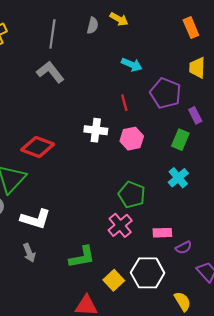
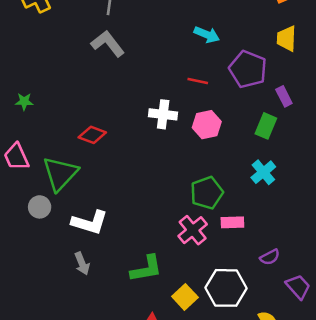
red line: (124, 103) -> (198, 81), turned -63
red diamond: (38, 147) -> (92, 135), size x0.7
green pentagon: (132, 195) -> (207, 193), turned 30
pink rectangle: (162, 233) -> (232, 222), moved

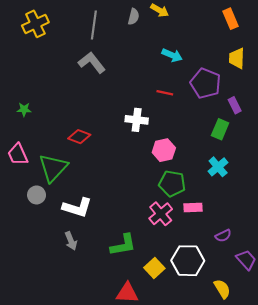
pink hexagon: (207, 125) -> (164, 150), moved
green pentagon: (207, 193) -> (172, 184), turned 30

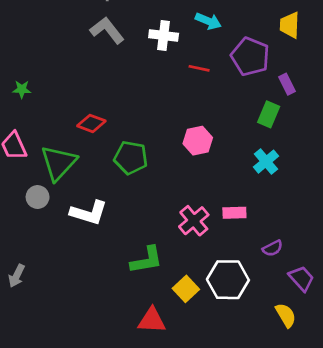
white cross: (137, 120) -> (164, 36), moved
green pentagon: (172, 184) -> (131, 158), moved
gray arrow: (71, 241) -> (17, 276), moved, turned 48
yellow semicircle: (222, 289) -> (286, 315), moved

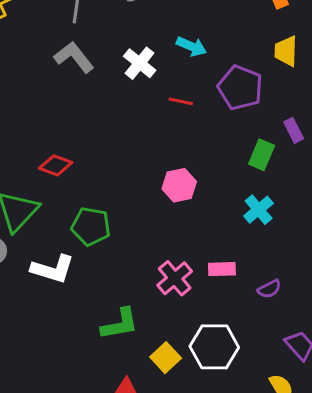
white cross: (164, 36) -> (140, 63), turned 32
purple rectangle: (287, 84) -> (294, 130), moved
green pentagon: (131, 158) -> (91, 226), moved
purple semicircle: (273, 248) -> (269, 289), moved

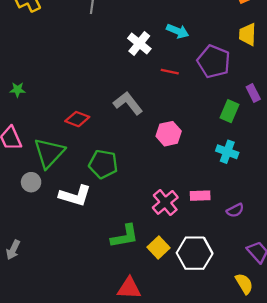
gray L-shape: (74, 57) -> (128, 103), moved
cyan cross: (259, 210) -> (227, 152), turned -30
yellow square: (166, 358) -> (158, 248), moved

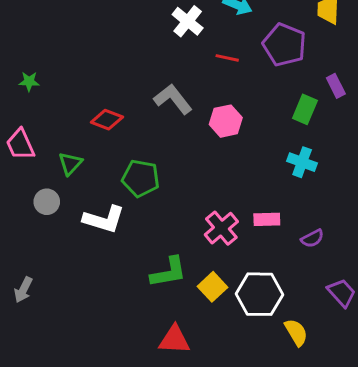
pink hexagon: (169, 134) -> (226, 121), moved
green triangle: (49, 153) -> (70, 164), size x0.6
yellow semicircle: (244, 284) -> (296, 332), moved

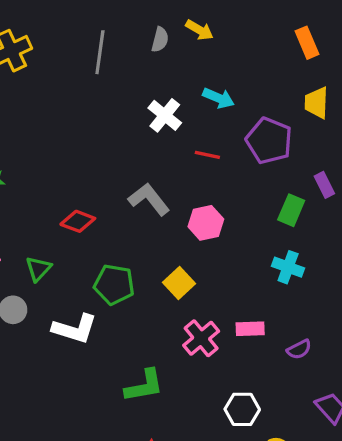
yellow square: (213, 287) -> (179, 283), moved
white hexagon: (259, 294) -> (242, 409), size x0.7

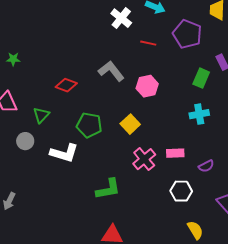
cyan cross: (288, 267) -> (199, 114), turned -30
white hexagon: (242, 409) -> (181, 191), moved

